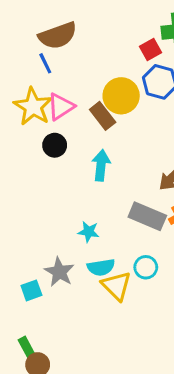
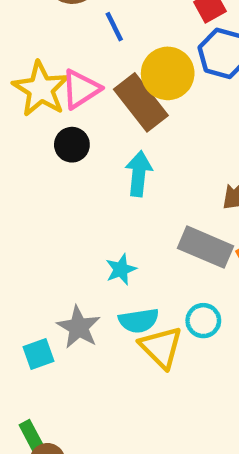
blue line: (45, 63) -> (114, 27), moved
brown rectangle: (103, 116) -> (141, 102), size x1.4
cyan star: (89, 232) -> (121, 269), turned -30

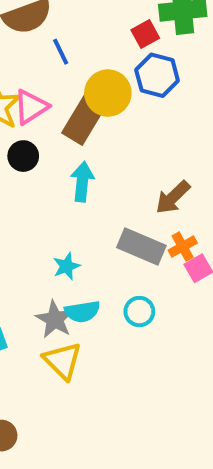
brown rectangle: (141, 102) -> (84, 119), turned 69
gray star: (79, 327) -> (55, 319), moved
yellow triangle: (161, 347) -> (63, 361), moved

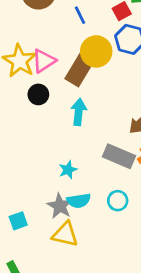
blue line: (61, 52) -> (80, 15), moved
yellow triangle: (63, 361) -> (65, 234), turned -32

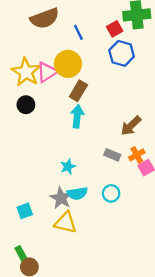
yellow circle: (96, 51) -> (68, 64), moved
brown rectangle: (80, 69) -> (78, 91), moved, size x0.7
black circle: (38, 94) -> (26, 105), moved
gray rectangle: (119, 156) -> (112, 155), size x0.6

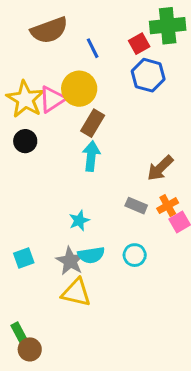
cyan square: (25, 211) -> (24, 258), moved

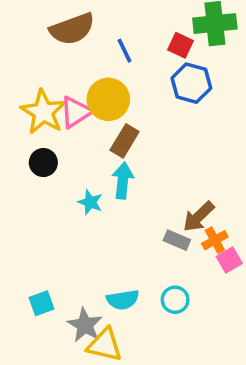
red square: (139, 44) -> (181, 45), turned -36
brown arrow: (160, 168) -> (199, 217), moved
cyan star: (79, 221) -> (90, 202), moved, turned -30
gray star: (70, 261) -> (85, 325), moved

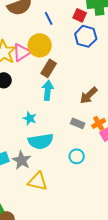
cyan star: (90, 202) -> (30, 118), moved
brown arrow: (199, 217) -> (89, 95), moved
cyan semicircle: (123, 300) -> (41, 141), moved, size x1.4
gray star: (85, 325) -> (22, 160), moved

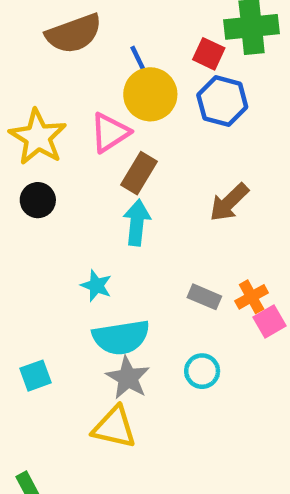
yellow circle: (40, 45) -> (150, 94), moved
pink triangle: (22, 52) -> (110, 133), moved
brown arrow: (89, 95) -> (229, 202), moved
gray star: (22, 160) -> (128, 378), moved

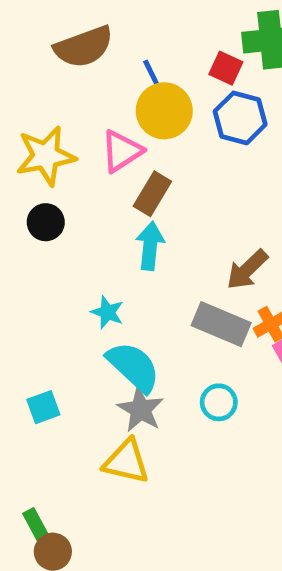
yellow star: (38, 137) -> (46, 156), turned 30
brown arrow: (229, 202) -> (247, 270), moved
gray rectangle: (204, 297) -> (221, 324), size x1.6
cyan semicircle: (121, 337) -> (133, 367), turned -128

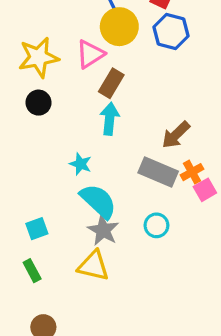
green rectangle: (36, 526) -> (32, 271), moved

